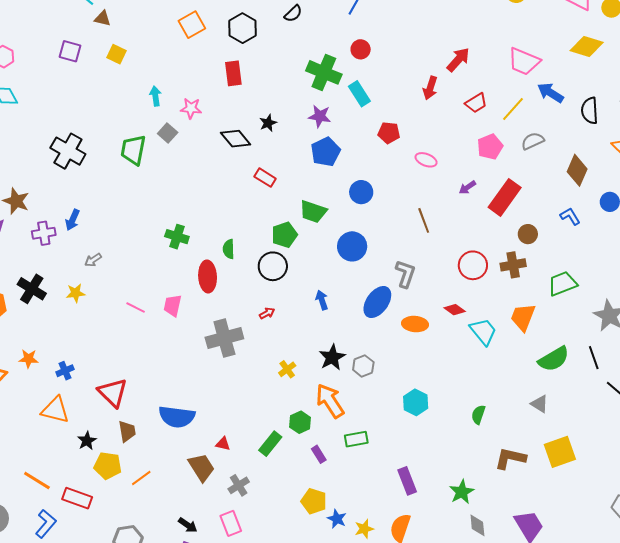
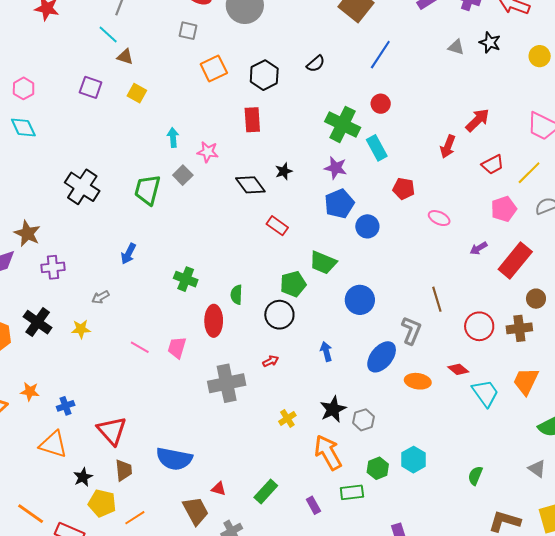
blue circle: (361, 192) -> (367, 226), moved
blue arrow: (73, 220) -> (128, 254), moved
brown line: (424, 220) -> (437, 299), moved
green hexagon: (300, 422) -> (378, 468), moved

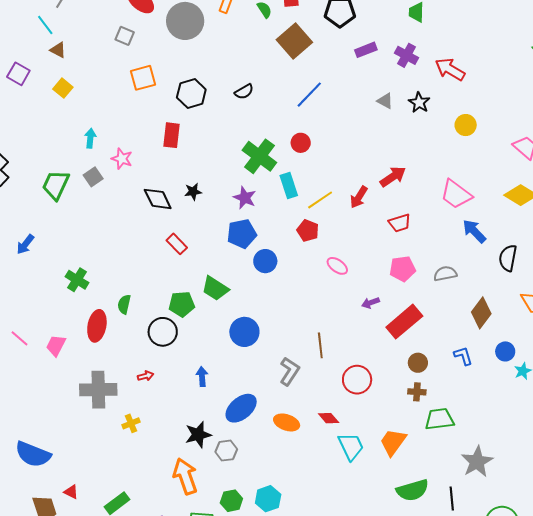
yellow line: (529, 173) -> (320, 200), moved
brown cross: (519, 328) -> (417, 392), moved, size x0.7
blue ellipse: (382, 357) -> (241, 408), moved
yellow cross: (287, 418) -> (131, 423), moved

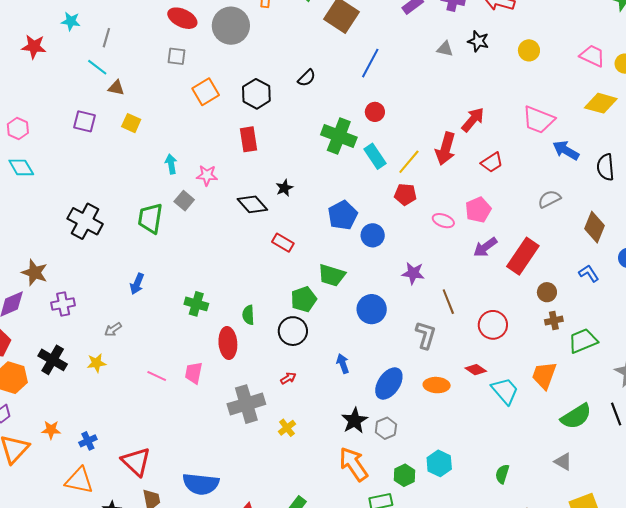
red arrow: (359, 197) -> (446, 149), size x1.4
purple star: (245, 198) -> (413, 273), moved
pink pentagon: (402, 269) -> (478, 210), moved
purple arrow: (371, 303) -> (485, 247), size x1.4

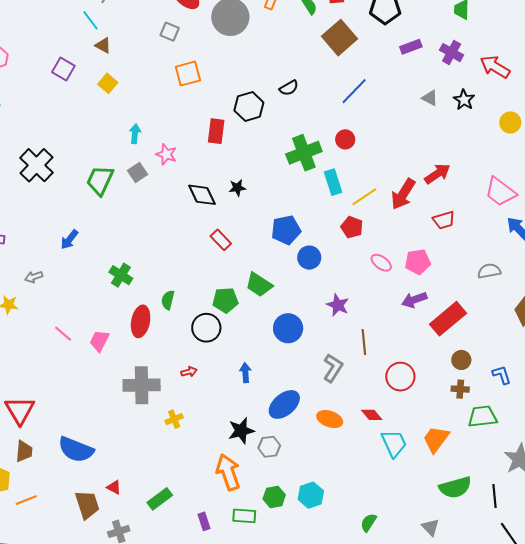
black hexagon: (256, 94) -> (249, 107), moved
green cross: (339, 136) -> (304, 153), turned 32
blue L-shape: (589, 273) -> (502, 375), moved

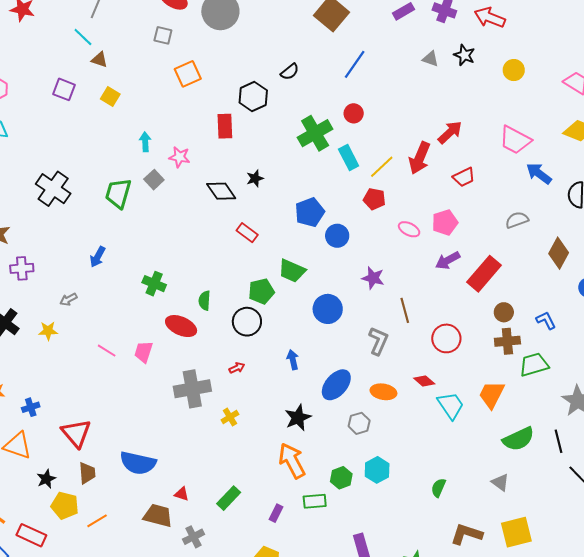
red ellipse: (141, 321) -> (181, 326), turned -68
brown cross: (460, 389) -> (507, 341), size x1.4
gray hexagon: (269, 447) -> (359, 423), moved
brown trapezoid: (87, 505) -> (158, 516), turned -48
purple rectangle: (204, 521) -> (276, 513), turned 54

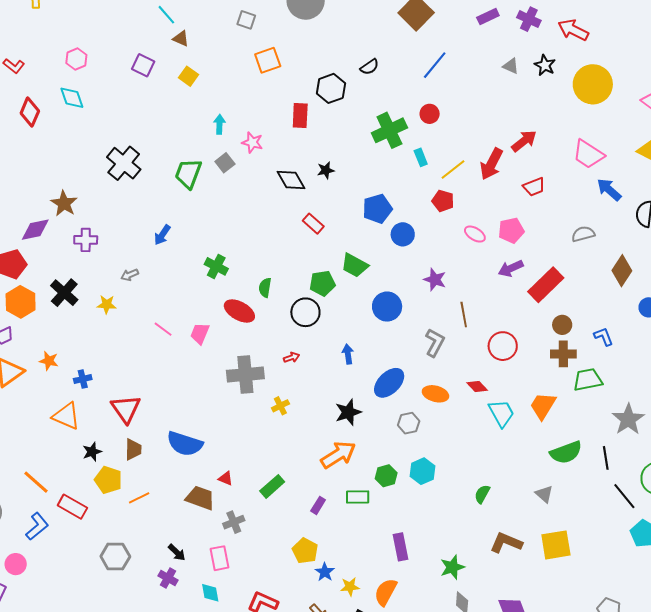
yellow circle: (514, 70) -> (593, 84), size x1.8
cyan rectangle: (349, 157) -> (421, 157), size x0.7
orange arrow: (292, 461) -> (338, 455), turned 81

